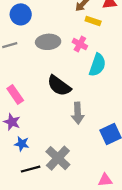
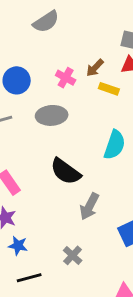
pink cross: (80, 44) -> (66, 78), moved
gray arrow: (78, 113) -> (89, 206), turned 30
gray cross: (58, 158) -> (73, 255), moved, size x0.6

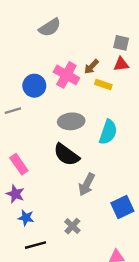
pink cross: (66, 78) -> (66, 75), size x1.5
blue circle: (17, 80) -> (34, 86), moved
gray ellipse: (52, 115) -> (71, 121), moved

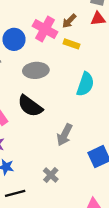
yellow rectangle: (103, 84) -> (71, 44), moved
gray ellipse: (71, 121) -> (36, 70), moved
black semicircle: (66, 155) -> (30, 106), moved

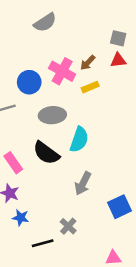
yellow rectangle: (71, 44) -> (90, 87), turned -42
cyan semicircle: (85, 84) -> (79, 140), moved
black line: (15, 193) -> (43, 243), moved

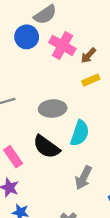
pink cross: (62, 71) -> (62, 46), moved
blue circle: (29, 82) -> (27, 37), moved

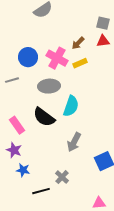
blue circle: (27, 37) -> (28, 57), moved
pink cross: (62, 46) -> (57, 58), moved

